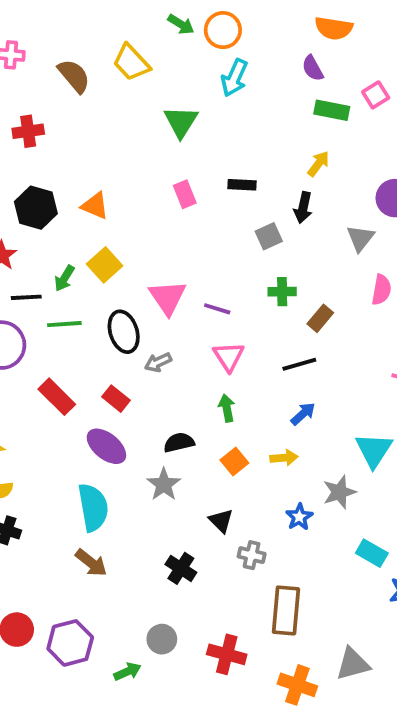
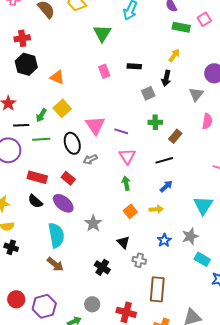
black hexagon: (36, 208) -> (26, 64), moved
red rectangle: (57, 397) -> (37, 177), turned -30
black semicircle: (179, 442) -> (35, 201), moved, turned -126
gray star: (339, 492) -> (190, 236), moved

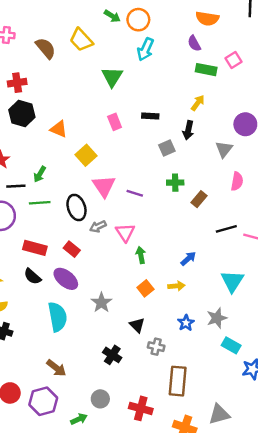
yellow square: (62, 108) -> (86, 155), moved
pink triangle: (127, 156) -> (125, 232), moved
black line: (164, 160) -> (226, 229), moved
brown arrow: (55, 264) -> (56, 368), moved

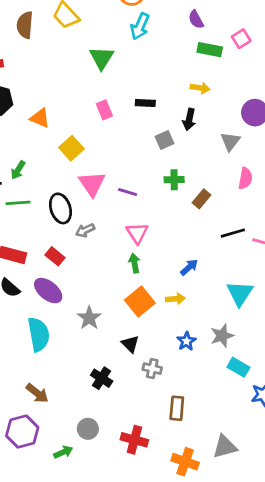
brown semicircle: (46, 48) -> (25, 25), turned -135
yellow arrow: (198, 103) -> (200, 88), turned 63
pink triangle: (125, 232) -> (137, 233), moved
orange square: (145, 288) -> (140, 302), size x1.5
brown rectangle: (178, 381) -> (177, 408), size x0.7

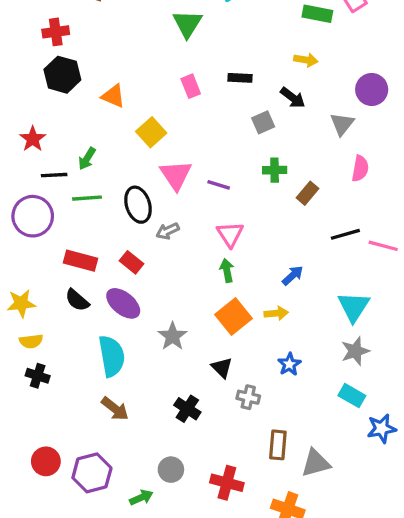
black arrow: (189, 119) -> (293, 98), turned -65
gray star: (222, 336) -> (355, 351), moved
brown arrow: (37, 393) -> (115, 409), moved
gray triangle: (225, 447) -> (316, 463), moved

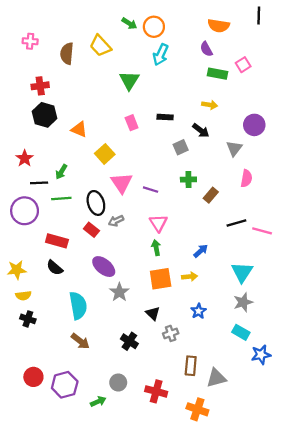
red rectangle: (131, 262) -> (91, 230), moved
purple ellipse: (123, 303) -> (104, 267), moved
orange square: (233, 317) -> (161, 279), turned 30
gray cross: (248, 397) -> (171, 333), turned -32

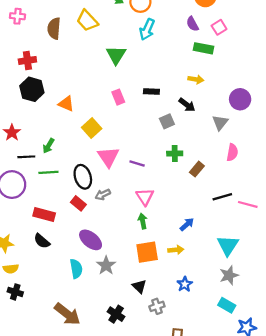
pink square: (243, 65) -> (219, 27), moved
cyan semicircle: (78, 306) -> (76, 269), moved, size x0.7
brown arrow: (80, 341) -> (67, 314), size x1.4

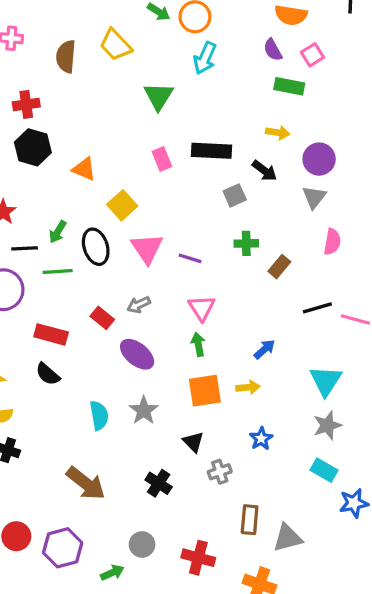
black rectangle: (151, 92) -> (212, 151), size x1.6
purple circle: (240, 99) -> (319, 159), moved
black ellipse: (83, 177) -> (96, 247), moved
purple ellipse: (91, 240) -> (137, 354), moved

